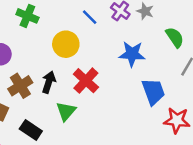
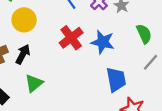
yellow circle: (66, 44) -> (24, 20), moved
red cross: (86, 81) -> (71, 38), moved

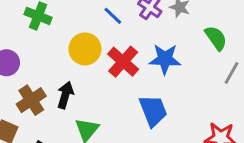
yellow circle: (24, 20) -> (85, 49), moved
blue trapezoid: (116, 79) -> (153, 111), moved

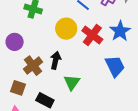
blue star: (165, 59) -> (120, 31), turned -30

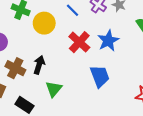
yellow circle: (66, 29) -> (44, 23), moved
brown cross: (33, 66) -> (15, 68), turned -30

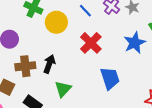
blue star: (108, 41) -> (135, 43), moved
brown cross: (15, 68) -> (25, 66), turned -36

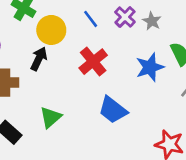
black arrow: (49, 64) -> (39, 59), moved
blue trapezoid: (110, 78) -> (113, 110), turned 140

